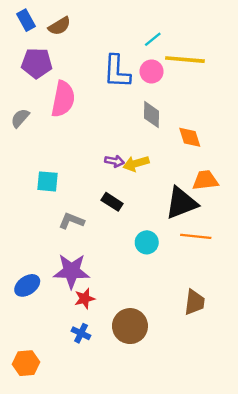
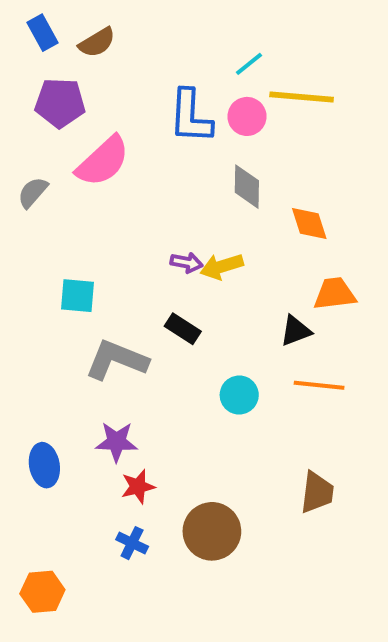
pink semicircle: (63, 99) -> (103, 161), turned 36
black triangle: (181, 203) -> (296, 331), size x0.6
gray L-shape: (71, 221) -> (116, 360), size x1.5
purple star: (71, 271) -> (116, 442), size x0.7
blue ellipse: (27, 285) -> (44, 465), turned -65

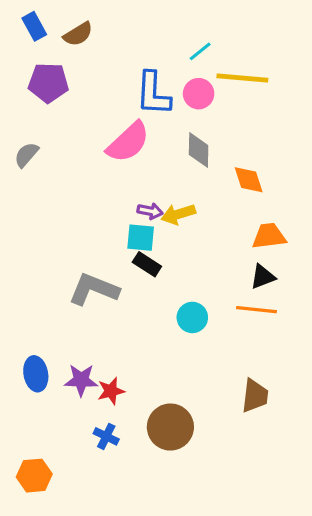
pink semicircle: (103, 161) -> (128, 142), moved
cyan square: (78, 296) -> (141, 238), moved
black triangle: (296, 331) -> (263, 277), moved
purple star: (116, 442) -> (81, 380), moved

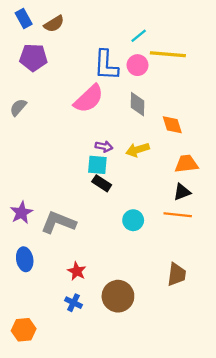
yellow arrow: (178, 214) -> (138, 150), moved
gray L-shape: (94, 289) -> (58, 222), moved
purple star: (81, 380) -> (21, 213), moved, turned -30
red star: (111, 391) -> (77, 271), turned -30

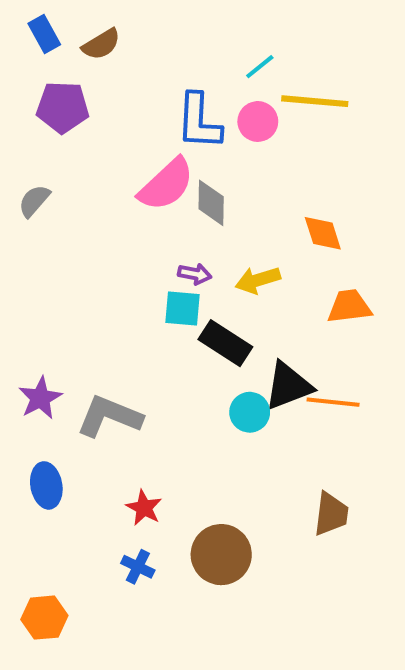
gray diamond: (138, 104) -> (211, 203), moved
black rectangle: (102, 183) -> (225, 343), moved, size x1.4
black triangle: (182, 192) -> (288, 386), moved, size x1.5

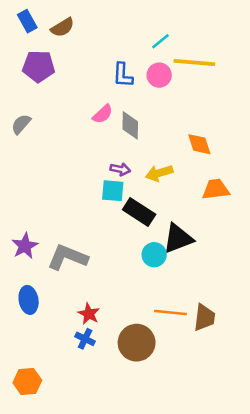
blue L-shape: (199, 121) -> (123, 75), size x0.7
pink semicircle: (166, 185) -> (103, 114), size x0.6
orange line: (333, 402) -> (170, 312), moved
blue cross: (138, 567) -> (85, 339), moved

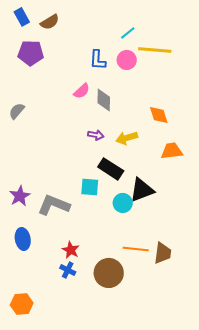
gray semicircle: (21, 124) -> (17, 111), moved
cyan square: (113, 191) -> (90, 187), moved

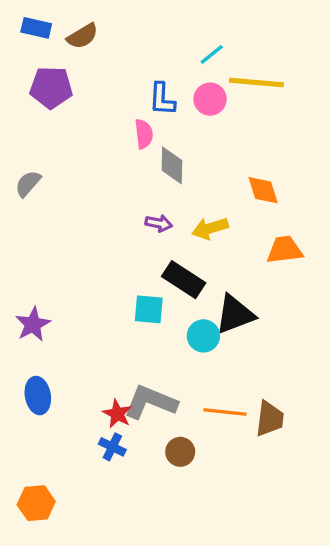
blue rectangle: (22, 17) -> (36, 28), turned -48
pink semicircle: (82, 91) -> (144, 134), moved, turned -54
gray L-shape: (54, 205) -> (150, 402), moved
brown circle: (109, 273) -> (180, 452), size x0.6

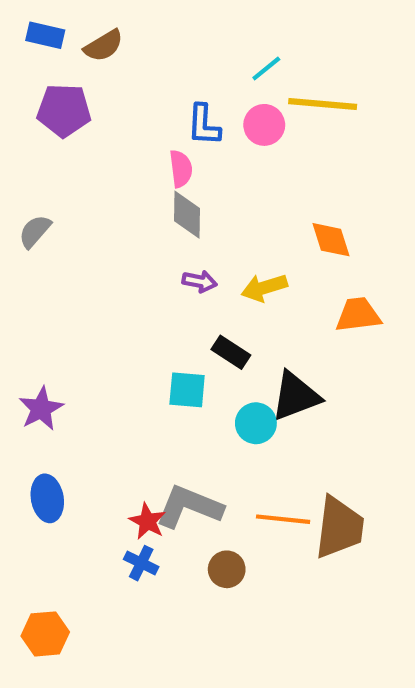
gray diamond: (172, 165) -> (187, 215), moved
black rectangle: (184, 280) -> (231, 352), size x0.7
brown trapezoid: (270, 419) -> (339, 528), size x1.4

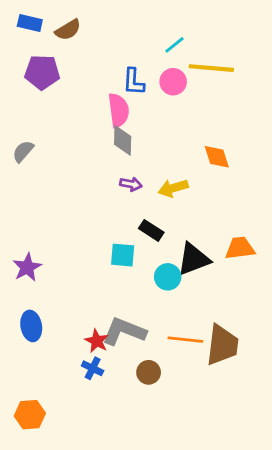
pink semicircle: (181, 169) -> (119, 110), size x1.4
orange trapezoid: (358, 315) -> (240, 248), moved

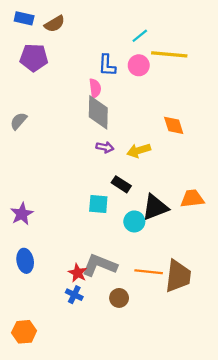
pink semicircle: (119, 110) -> (95, 88), size x0.7
gray diamond: (123, 140) -> (98, 112), size x1.4

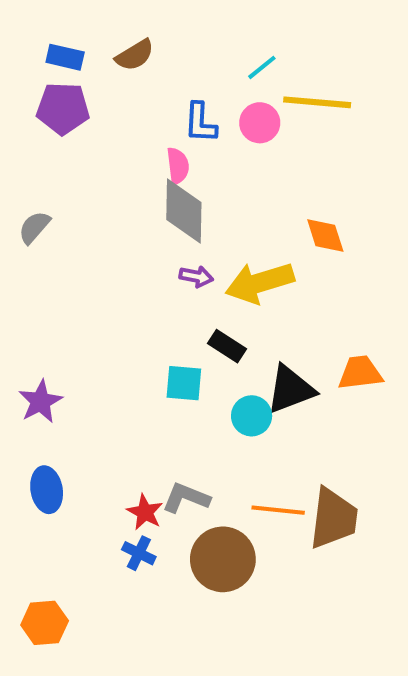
blue rectangle: (24, 18) -> (65, 57), moved
brown semicircle: (55, 24) -> (135, 55), moved
yellow arrow: (139, 150) -> (260, 283), size x1.5
gray L-shape: (99, 265) -> (186, 498), size x0.7
brown circle: (119, 298) -> (223, 559), size x1.8

